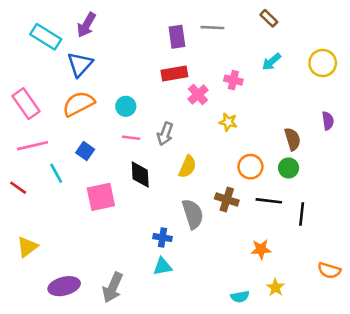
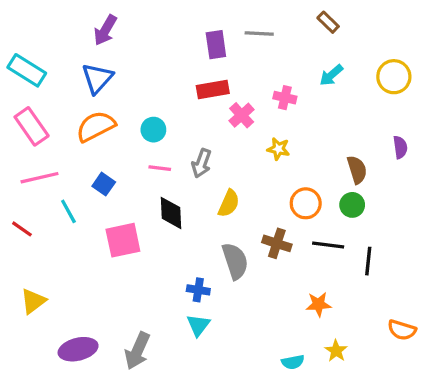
cyan rectangle: (46, 37) -> (27, 70), moved
cyan triangle: (163, 266) -> (198, 325), turned -42

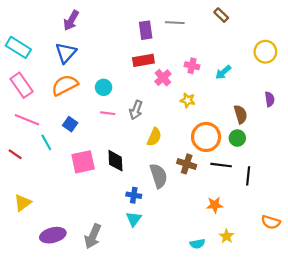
cyan arrow: (331, 75) -> (223, 72), moved
pink line: (40, 178) -> (27, 120), turned 35
orange circle: (306, 203) -> (206, 137), size x1.4
black diamond: (171, 213) -> (115, 161), moved

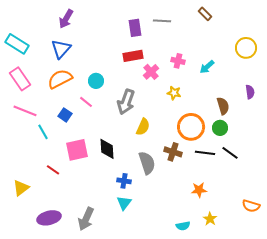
gray arrow: (136, 110) -> (126, 102), size x1.4
pink line: (108, 113) -> (86, 102), moved, turned 32
red line: (15, 154) -> (53, 170), moved
black line: (248, 176) -> (230, 153), moved, turned -60

